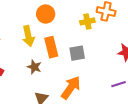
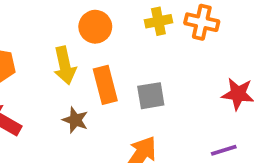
yellow cross: (87, 21) -> (158, 21), moved

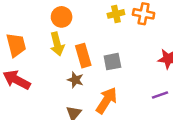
orange circle: (95, 27) -> (62, 17), moved
brown star: (75, 120) -> (75, 80), moved

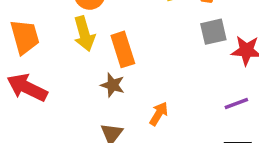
gray square: (112, 62) -> (213, 32), moved
orange arrow: (107, 100) -> (159, 114), size x0.6

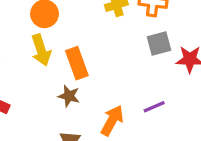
purple line: (236, 103) -> (154, 107), moved
orange arrow: (159, 114) -> (112, 120), size x1.4

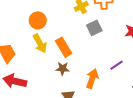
gray square: (159, 43) -> (94, 28), moved

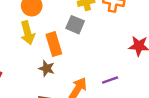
gray square: (94, 28) -> (75, 25), moved, turned 35

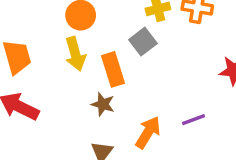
gray square: (75, 25) -> (143, 42), turned 30

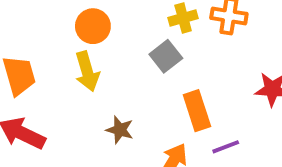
orange rectangle: (113, 69) -> (197, 111), moved

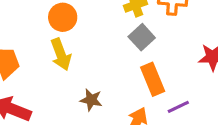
gray square: (166, 56) -> (142, 37), moved

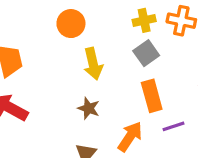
yellow arrow: (61, 54) -> (93, 64), moved

